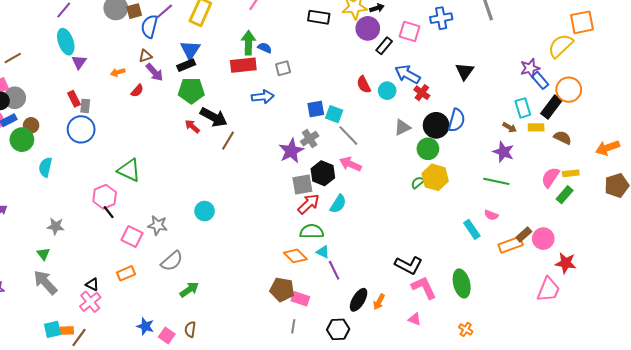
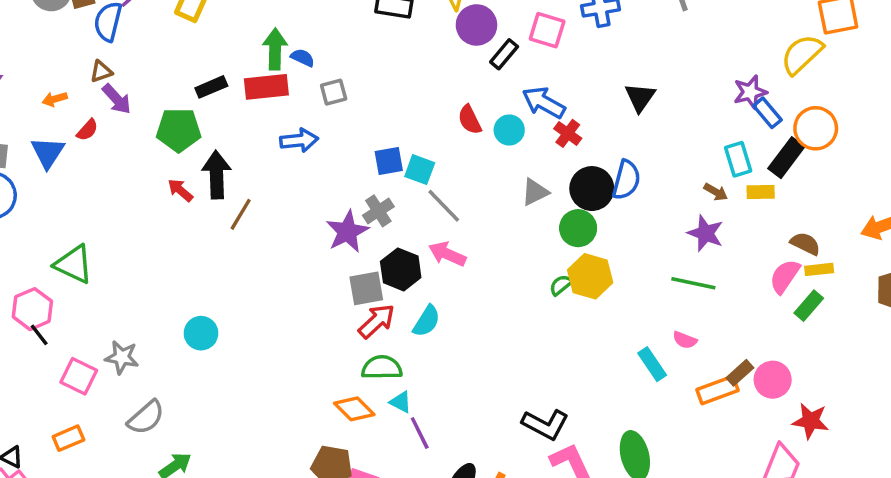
blue triangle: (190, 50) -> (48, 152), moved
black rectangle: (186, 65) -> (211, 87), moved
black arrow: (214, 117) -> (217, 175), turned -120
brown semicircle: (563, 138) -> (805, 244), moved

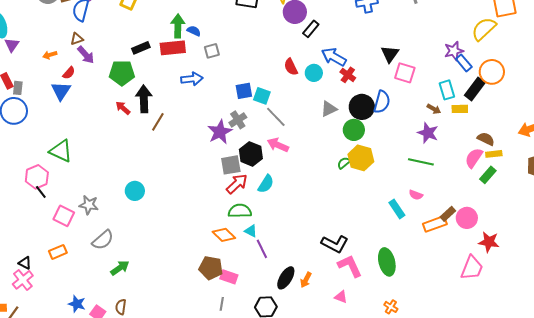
pink square: (547, 30) -> (405, 73), moved
blue triangle: (48, 152) -> (61, 91), moved

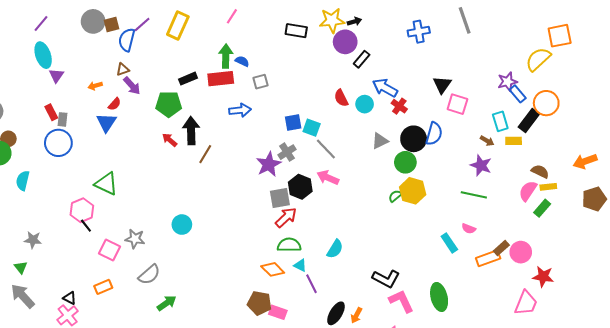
cyan semicircle: (266, 184) -> (335, 249), moved

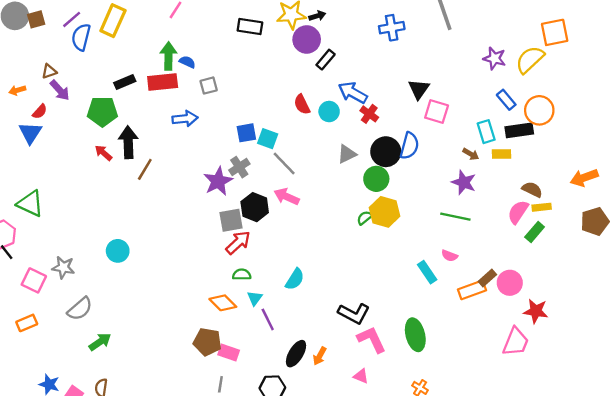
blue semicircle: (127, 40) -> (81, 37), moved
purple star: (507, 82) -> (494, 58), moved, turned 30
black rectangle: (529, 120) -> (519, 130), turned 45
green semicircle: (289, 245) -> (242, 275), size x0.7
cyan triangle: (300, 265) -> (255, 298), turned 40

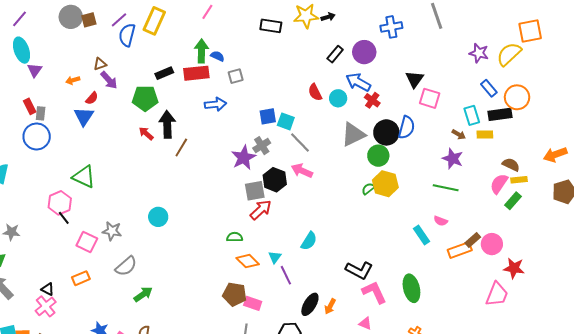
purple circle: (307, 39) -> (364, 52), moved
gray triangle: (347, 154) -> (353, 134), size x1.5
green semicircle: (242, 275) -> (235, 237), moved

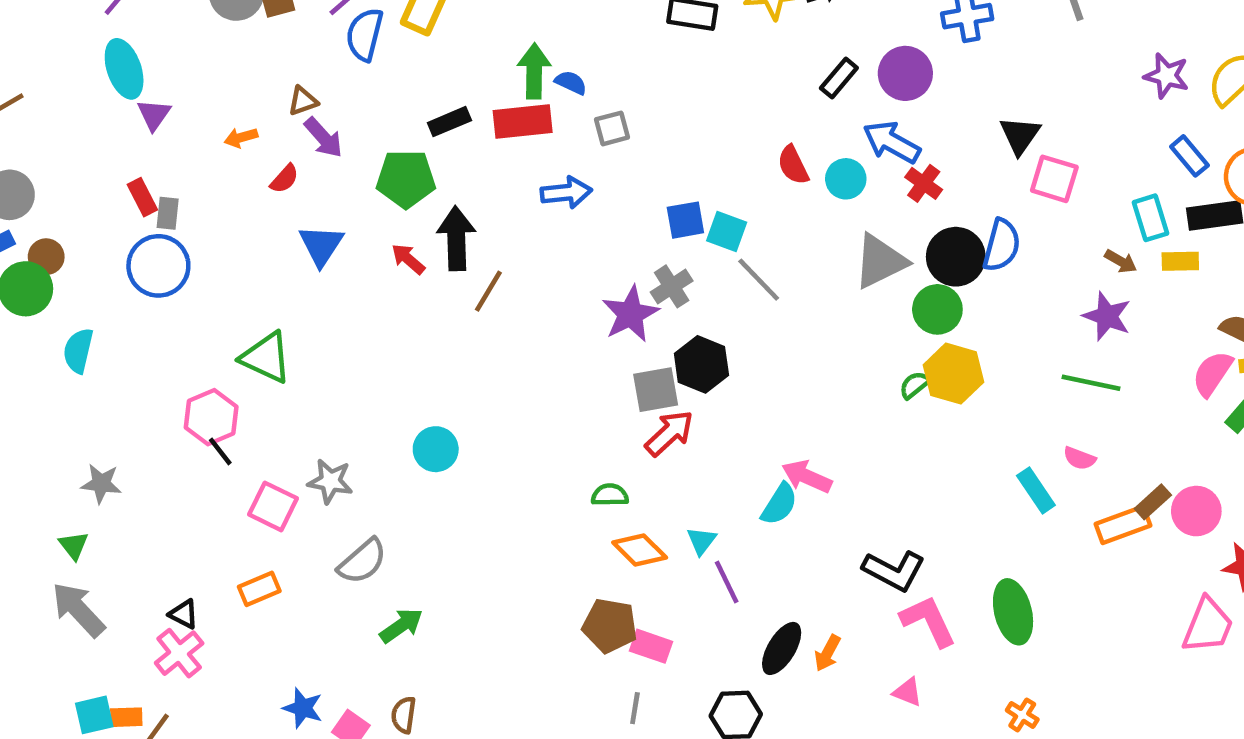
blue triangle: (84, 116) -> (321, 245), moved
pink arrow: (302, 171) -> (807, 477), moved

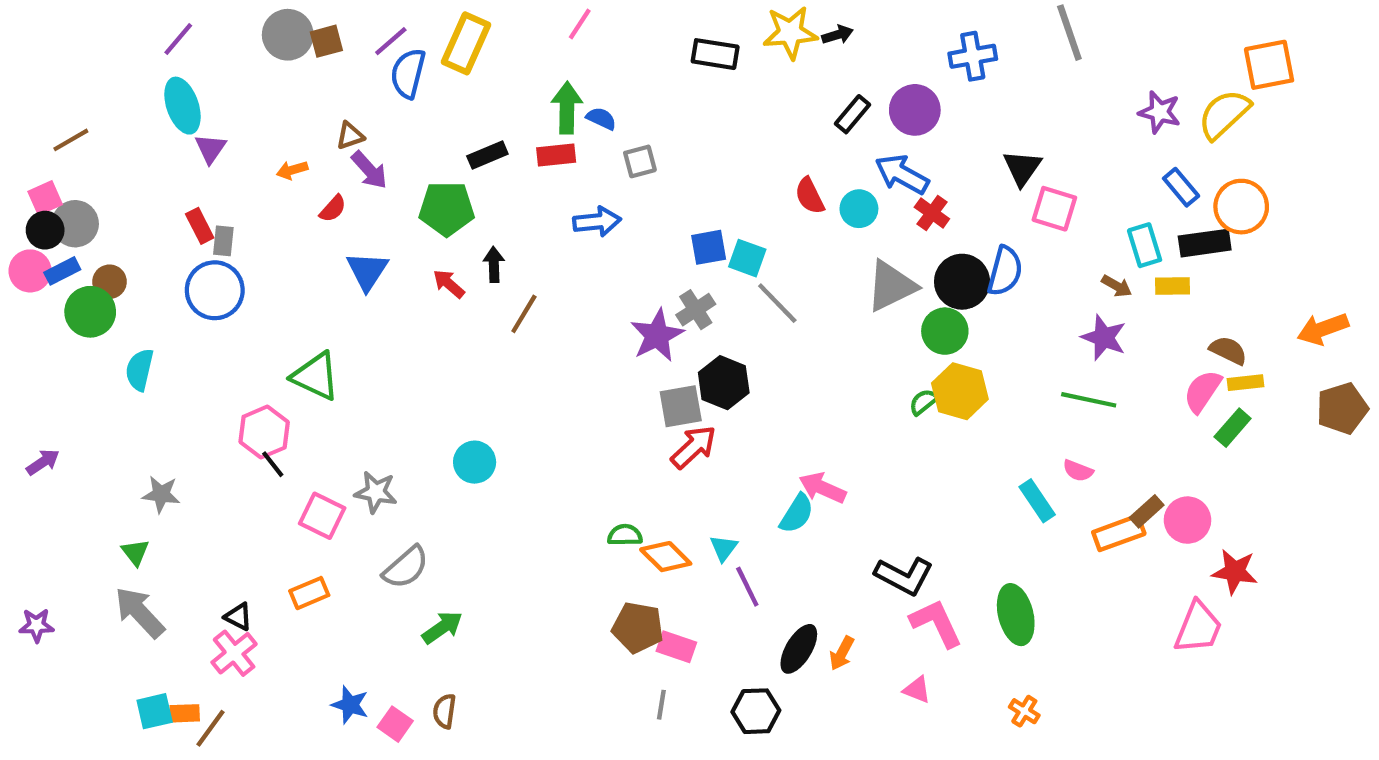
red rectangle: (523, 122) -> (556, 155), size x0.7
black arrow: (456, 238) -> (494, 265), size x0.6
green semicircle: (610, 495) -> (625, 535), moved

